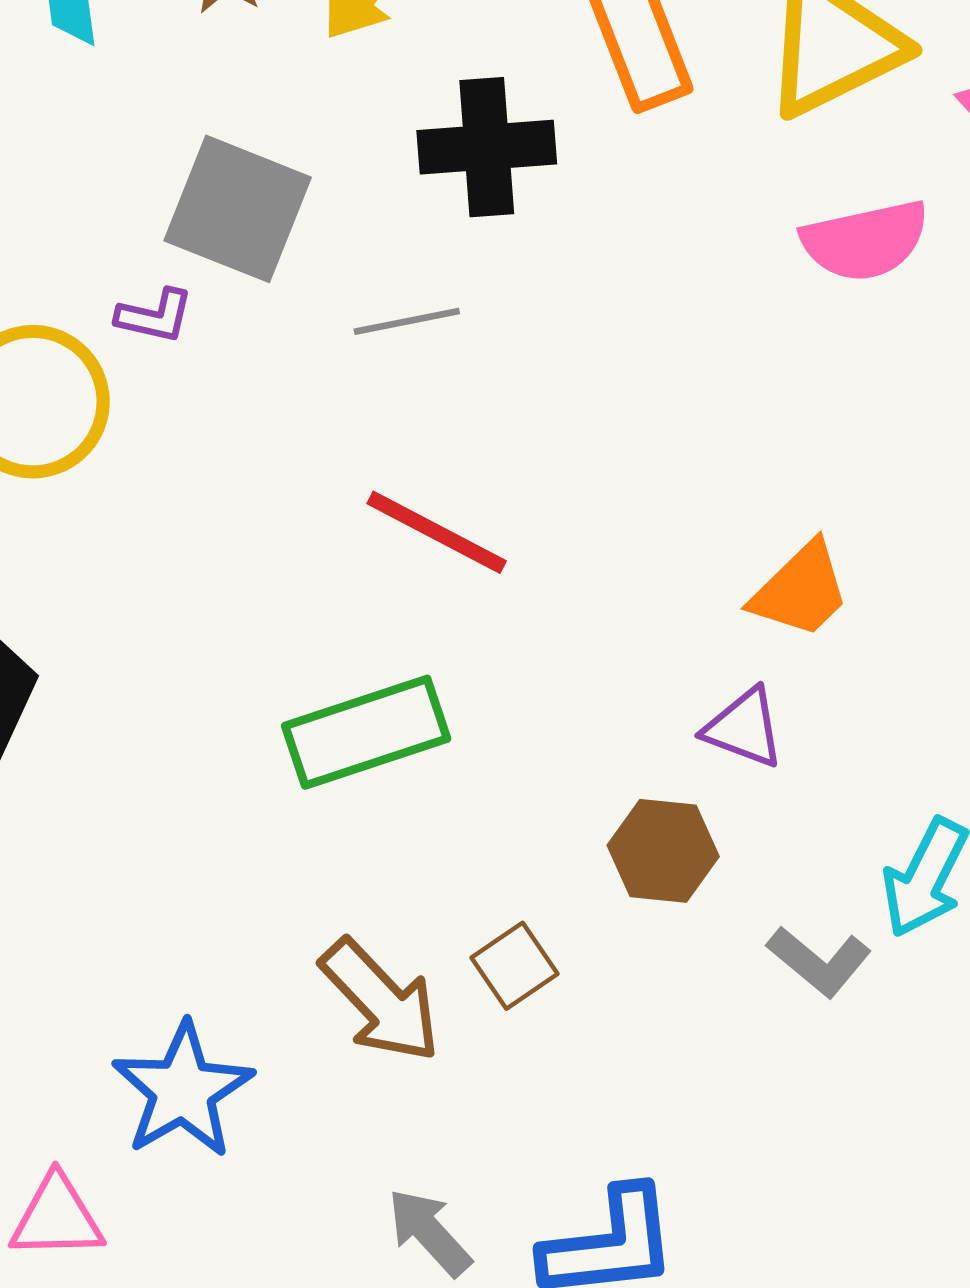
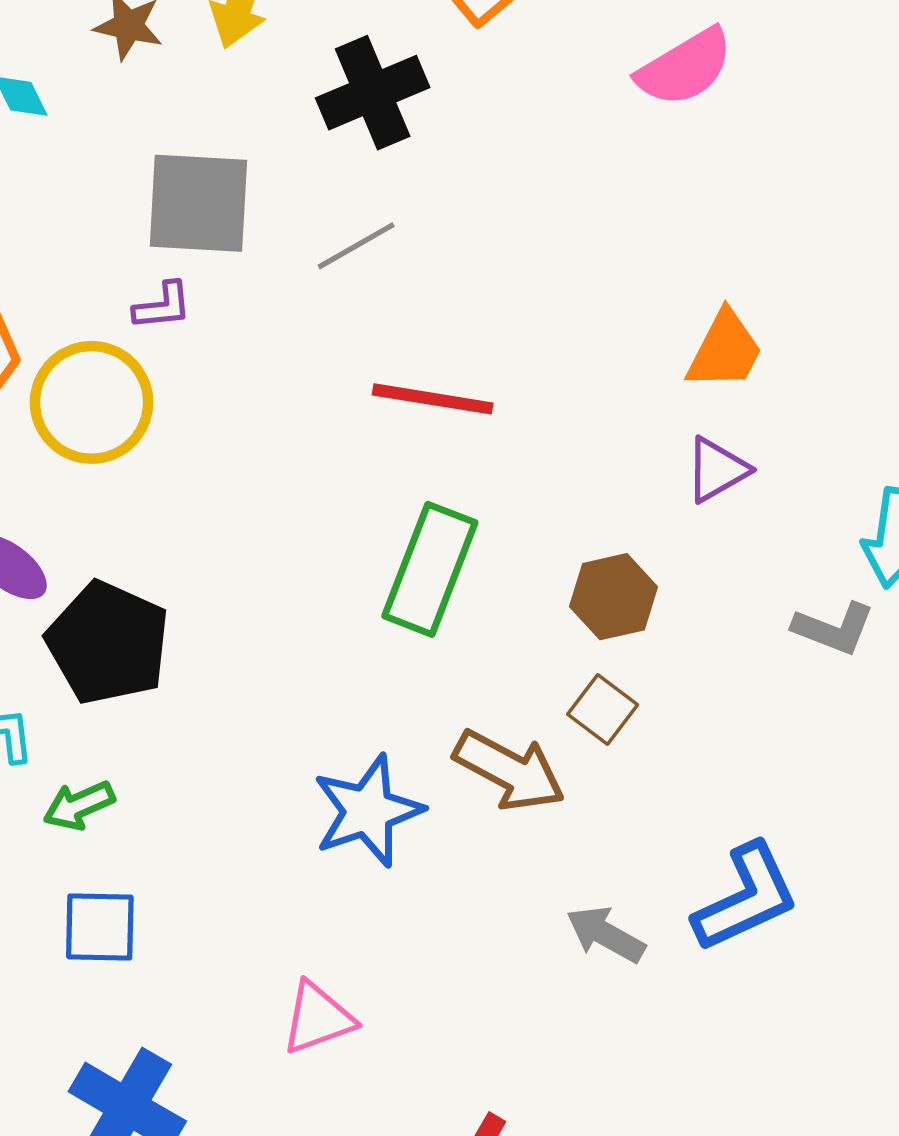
purple triangle: (744, 728) -> (717, 470), turned -32
green rectangle: (366, 732) -> (430, 569), turned -32
brown hexagon: (663, 851) -> (613, 597), moved
blue star: (183, 1090) -> (368, 811), moved, turned 30

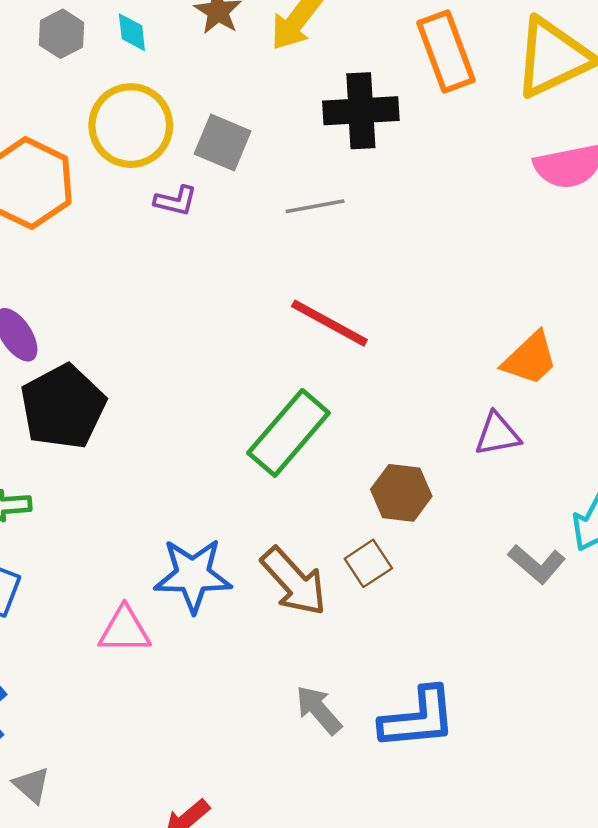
gray square: (198, 203) -> (223, 142), size x0.7
yellow circle: (92, 402) -> (131, 126), moved
pink triangle: (318, 1018) -> (124, 630), moved

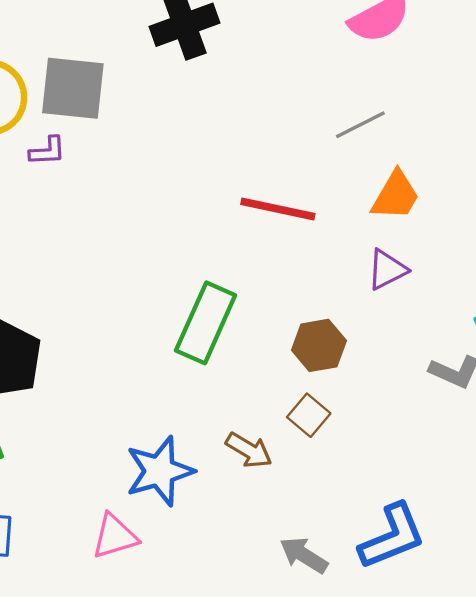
gray square: (223, 142) -> (73, 88), size x1.4
gray line: (315, 206) -> (360, 125), moved
red line: (329, 323) -> (278, 209), moved
brown arrow: (294, 581) -> (249, 450), size x0.7

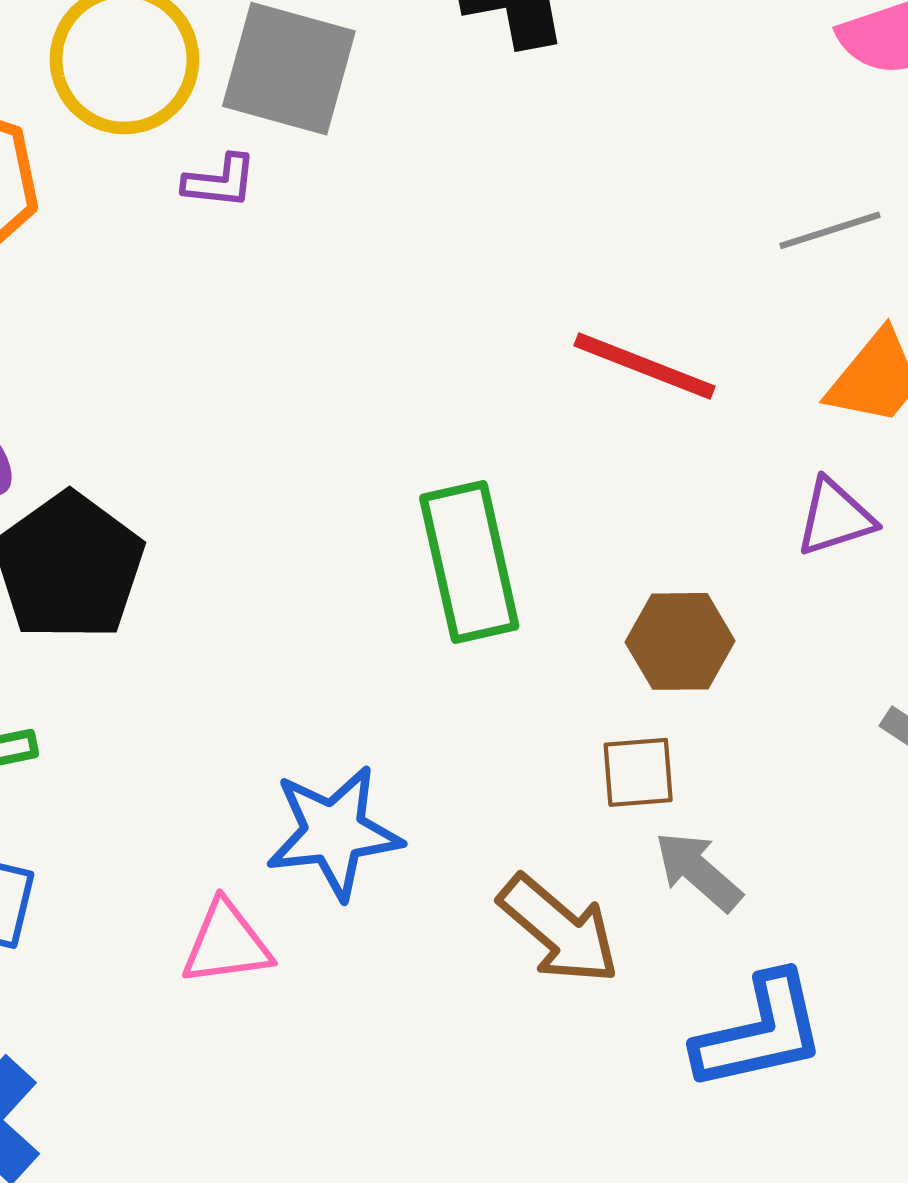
green rectangle: (206, 323) -> (469, 562), turned -46
brown square: (309, 415) -> (638, 772), turned 36
brown arrow: (249, 450) -> (559, 930), moved, size x1.4
gray arrow: (304, 555) -> (698, 871), moved

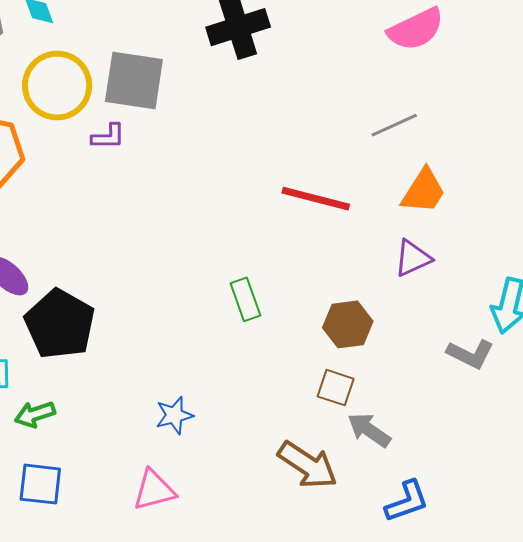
green rectangle: (469, 562) -> (245, 299), size x0.6
brown square: (638, 772) -> (336, 388), turned 30
blue star: (334, 832) -> (174, 415), moved, size x0.6
blue L-shape: (760, 1032) -> (407, 501), size x0.7

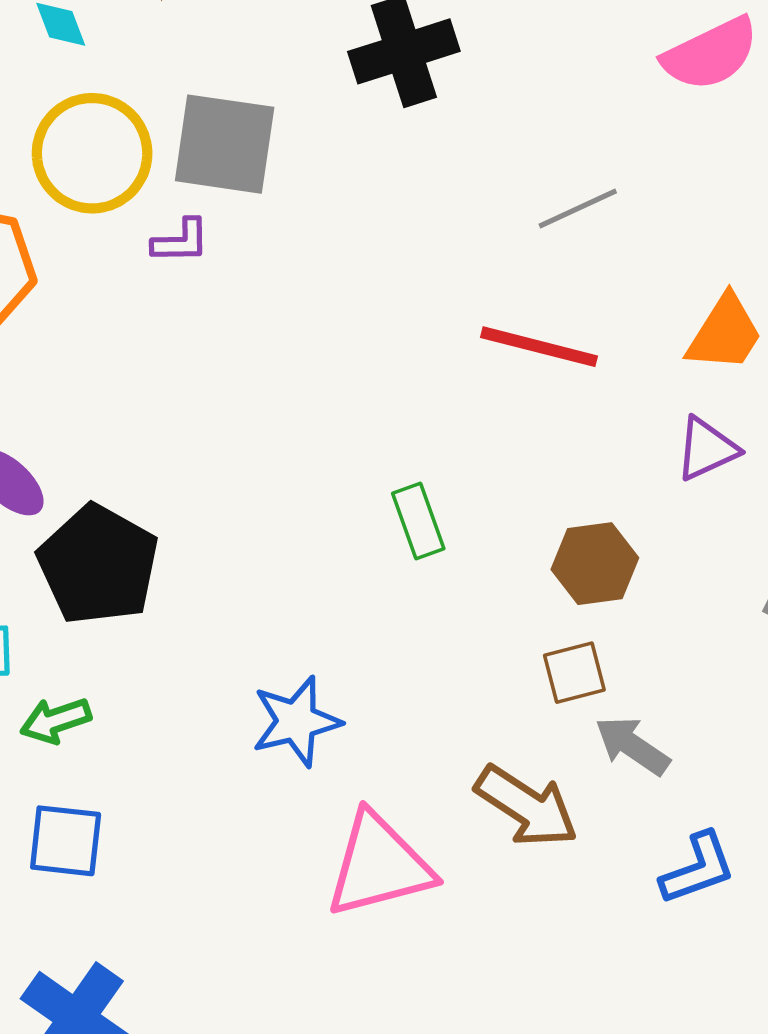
gray line: (394, 125) -> (578, 208), moved
brown square: (336, 388) -> (574, 673), turned -33
blue star: (174, 415) -> (296, 721), size x1.4
pink triangle: (154, 490) -> (379, 865), moved, size x1.5

